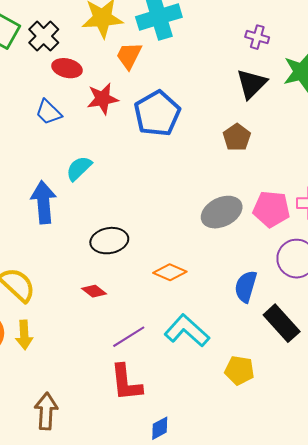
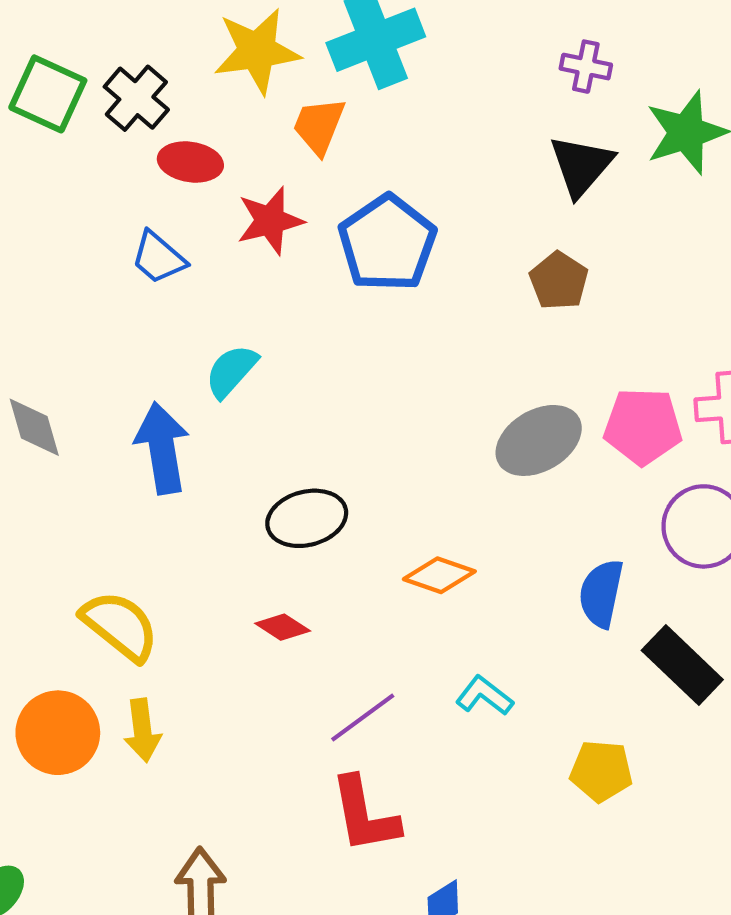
cyan L-shape: (187, 331) -> (484, 696), size x0.6

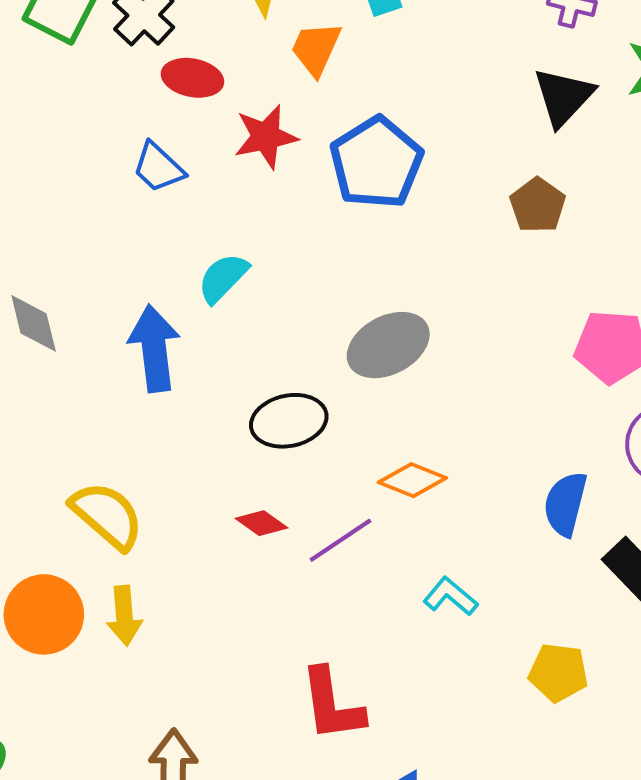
gray ellipse: (539, 440) -> (388, 345), moved
purple line: (363, 717) -> (341, 540), moved

